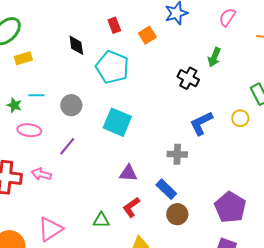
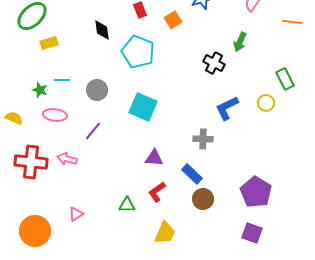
pink triangle: (50, 229) -> (76, 214), size x0.6

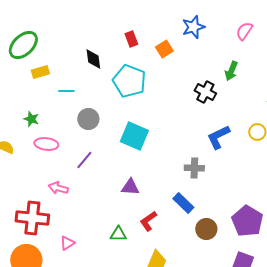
cyan line: (62, 80) -> (66, 91), moved
purple triangle: (154, 158) -> (130, 187), moved
red cross: (31, 162) -> (32, 218), moved
brown circle: (203, 199) -> (206, 229), moved

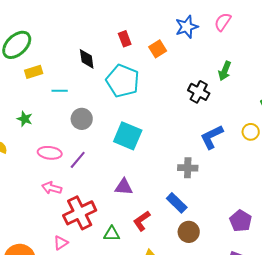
pink semicircle: (244, 31) -> (223, 22), moved
pink ellipse: (46, 144) -> (50, 153), moved
red cross: (32, 218) -> (80, 213), moved, turned -32
purple pentagon: (247, 221) -> (241, 221), size x0.7
brown circle: (206, 229) -> (189, 232), moved

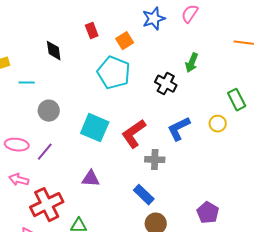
cyan pentagon: (123, 81) -> (114, 73), moved
red L-shape: (142, 221) -> (134, 134), moved, size x1.4

